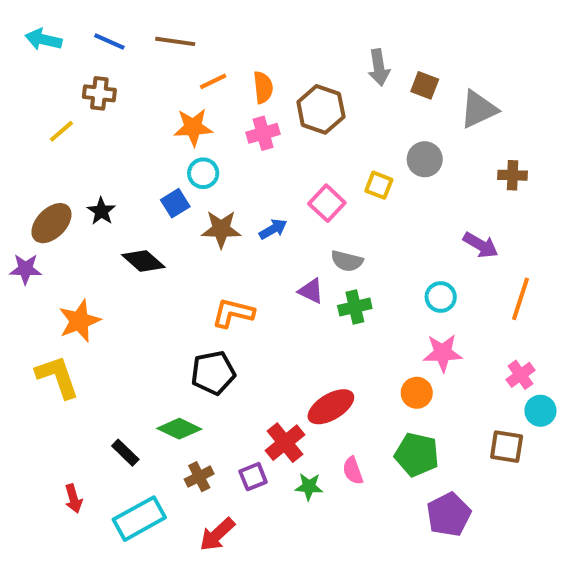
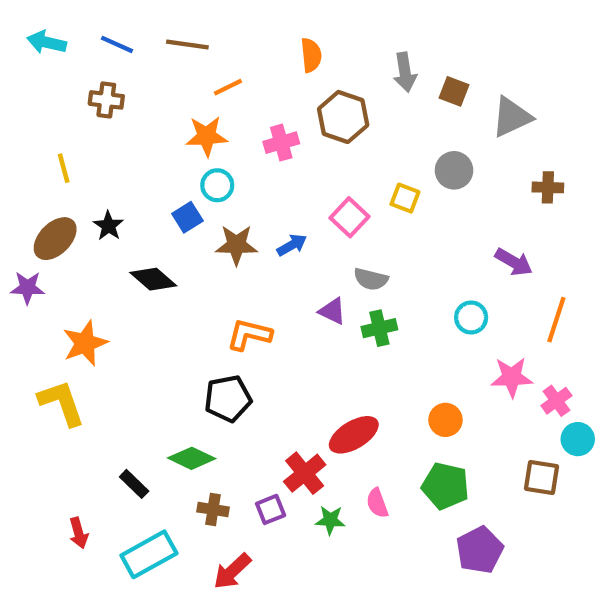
orange semicircle: (263, 87) -> (311, 55), moved
yellow line: (61, 131) -> (64, 168), moved, turned -64
pink star: (443, 353) -> (512, 377), moved
brown cross: (199, 477) -> (213, 509), turned 36

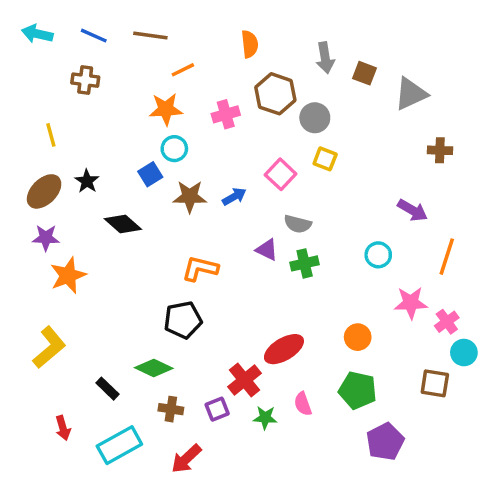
gray circle: (454, 170) -> (315, 118), moved
purple star: (27, 288) -> (46, 238), moved
yellow L-shape: (62, 403) -> (49, 347), moved, turned 69

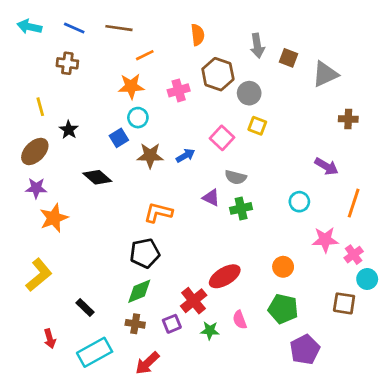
black star: (87, 181) -> (69, 130), moved
green diamond: (154, 368) -> (139, 291), moved, turned -48

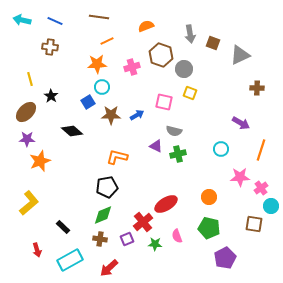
brown line: (119, 28) -> (99, 17), moved
orange semicircle: (198, 35) -> (146, 26), turned -105
pink square: (222, 138) -> (164, 102), turned -30

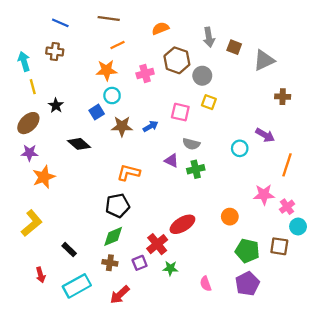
cyan arrow: (22, 20) -> (24, 61), moved, turned 60
cyan circle: (221, 149) -> (240, 148), moved
green pentagon: (209, 228) -> (247, 251), moved
pink semicircle: (177, 236) -> (206, 284), moved

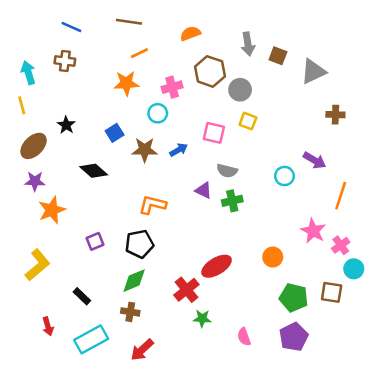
yellow line: (33, 87) -> (22, 105), moved
cyan circle: (112, 96) -> (158, 113), moved
pink star: (264, 195) -> (313, 231), turned 30
purple square: (140, 263) -> (95, 241), moved

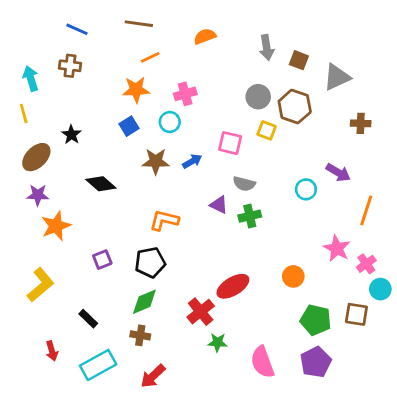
brown hexagon: (210, 71) -> (295, 107), moved
blue square: (115, 133) -> (129, 126), moved
pink semicircle: (244, 337) -> (262, 362), size x1.6

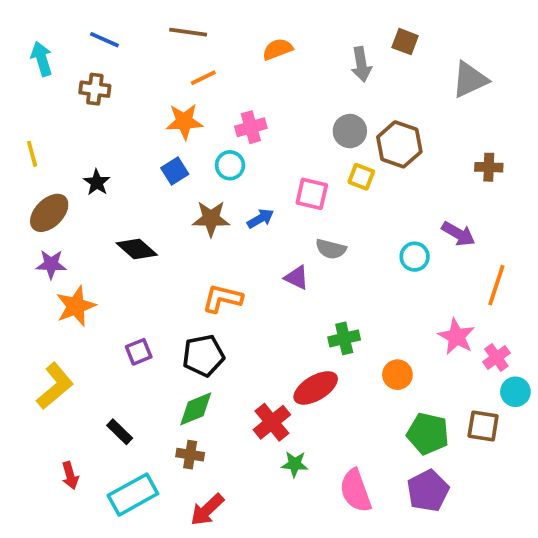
brown square: (299, 60) -> (405, 42), moved
gray triangle: (337, 77) -> (470, 80), moved
cyan arrow: (31, 78) -> (42, 59), moved
green cross: (250, 216) -> (344, 338), moved

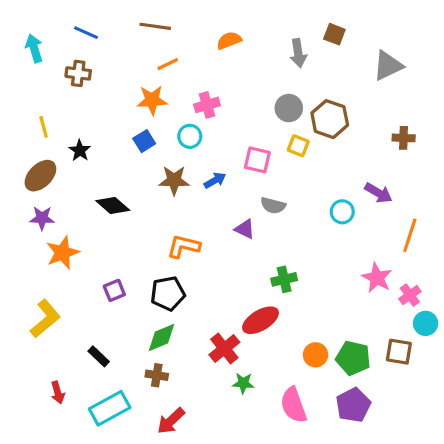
yellow line: (32, 154) -> (44, 127), moved
orange circle: (397, 375) -> (316, 355), moved

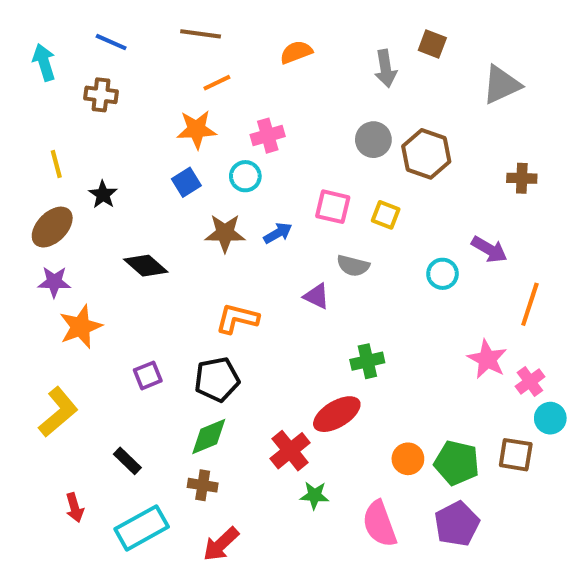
yellow square: (298, 146) -> (386, 215), moved

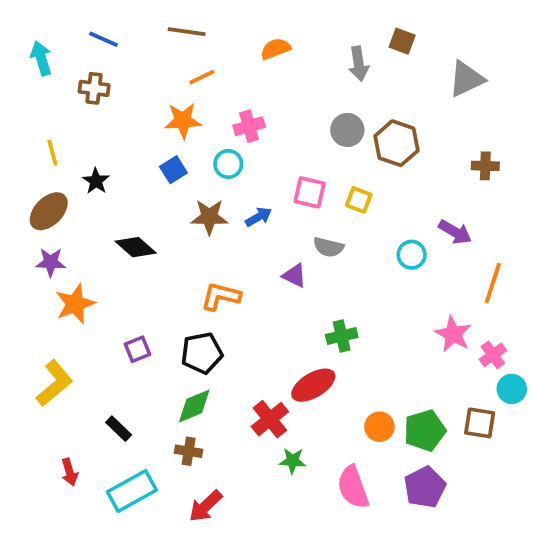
green pentagon: (457, 463) -> (425, 430), turned -30

